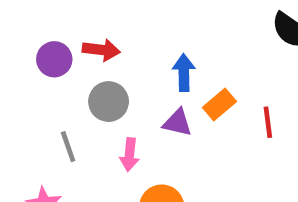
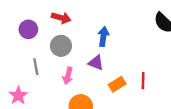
purple circle: (54, 59) -> (28, 29), moved
orange rectangle: (219, 105) -> (117, 84), moved
red line: (268, 122) -> (143, 81), moved

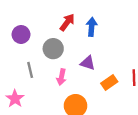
red arrow: (61, 18) -> (67, 22), moved, turned -66
blue arrow: (103, 37) -> (92, 27), moved

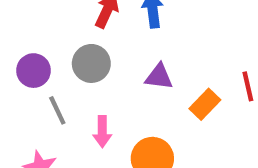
purple circle: (21, 34) -> (33, 71), moved
pink arrow: (61, 77) -> (102, 132), moved

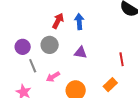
orange rectangle: (205, 104) -> (110, 85), moved
pink arrow: (102, 132) -> (53, 77), turned 56

